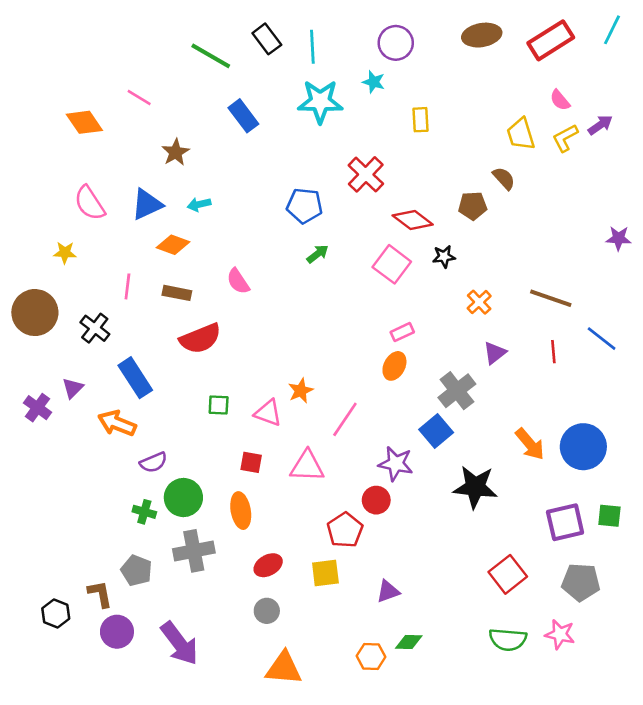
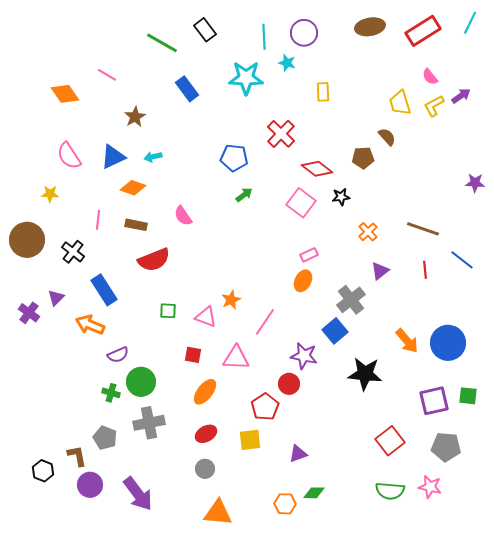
cyan line: (312, 47) -> (264, 37), moved
orange ellipse: (241, 511) -> (205, 392), moved, turned 48

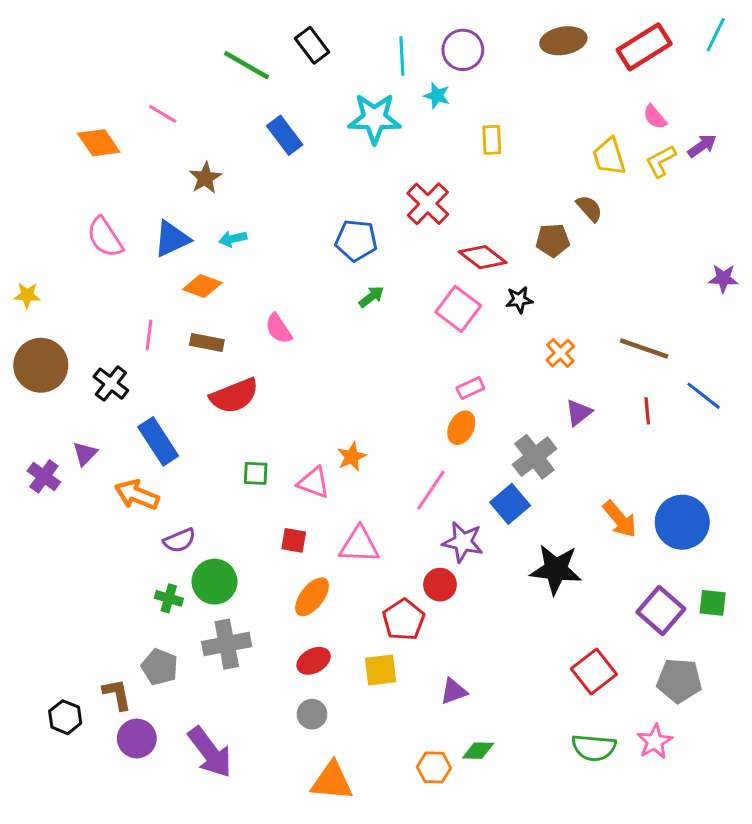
yellow star: (50, 194) -> (27, 295), moved
pink line: (265, 322) -> (431, 490), moved
purple square: (434, 401) -> (661, 611), turned -36
pink star: (430, 487) -> (655, 742), turned 30

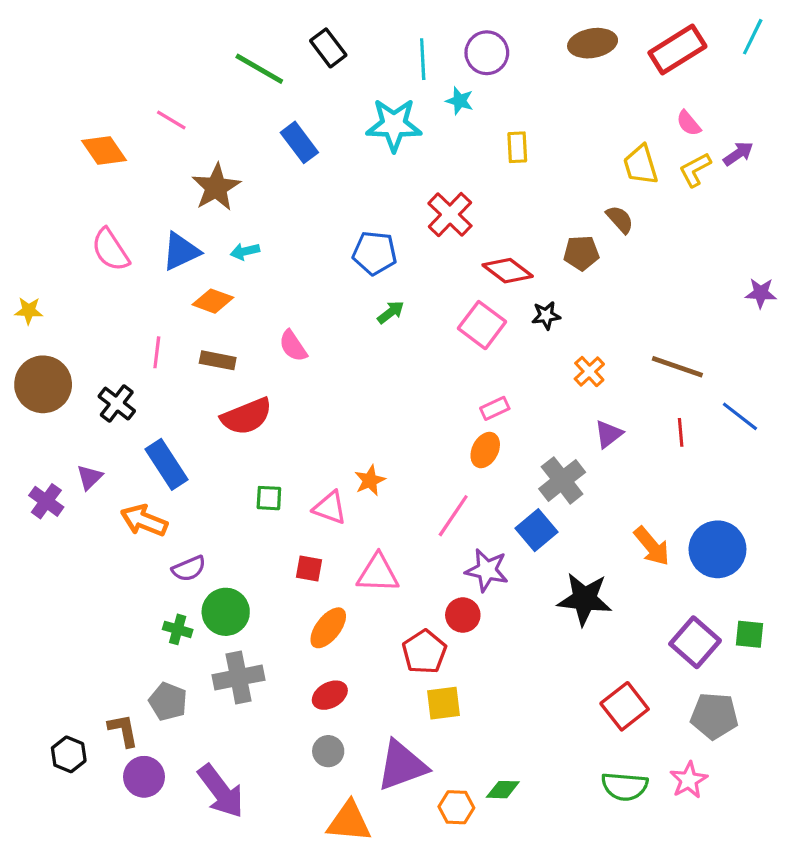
brown star: (205, 178) -> (216, 187), size x1.4
yellow square: (381, 670) -> (444, 703), moved
purple triangle: (454, 691) -> (402, 766), moved, size x1.8

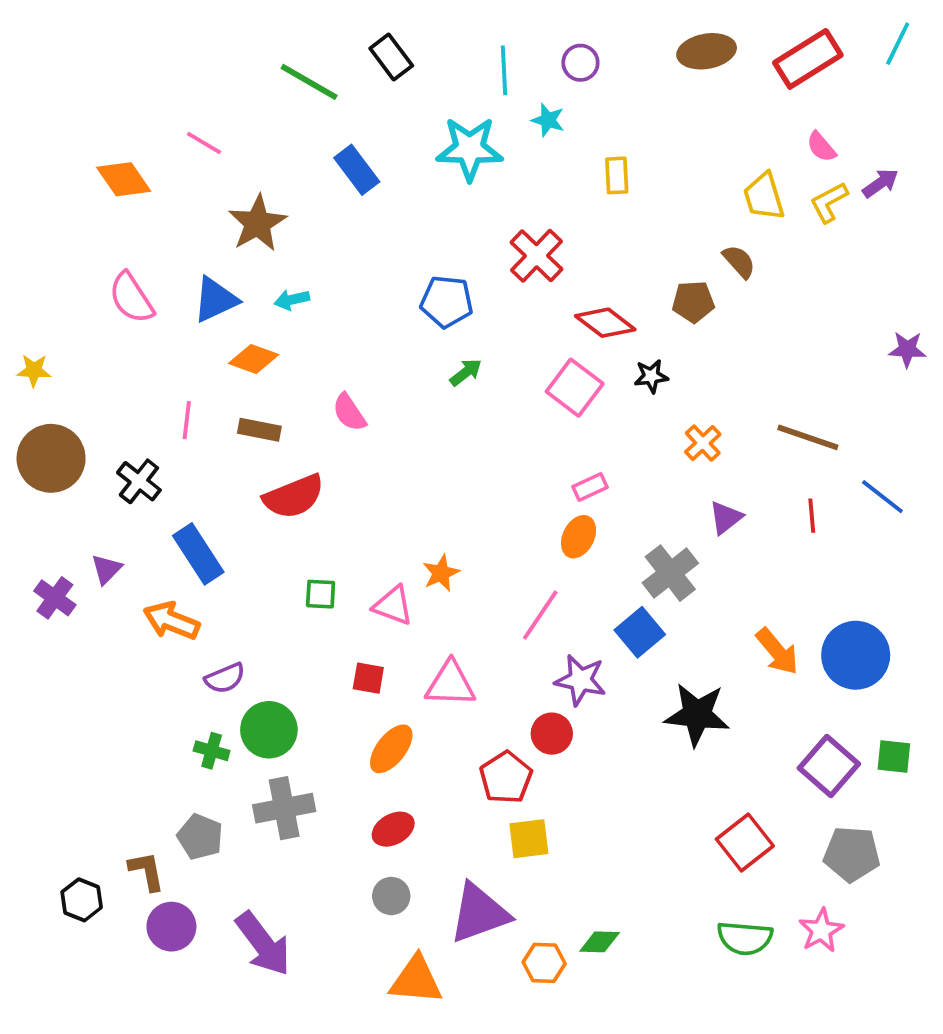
purple circle: (487, 53) -> (580, 63), size x0.7

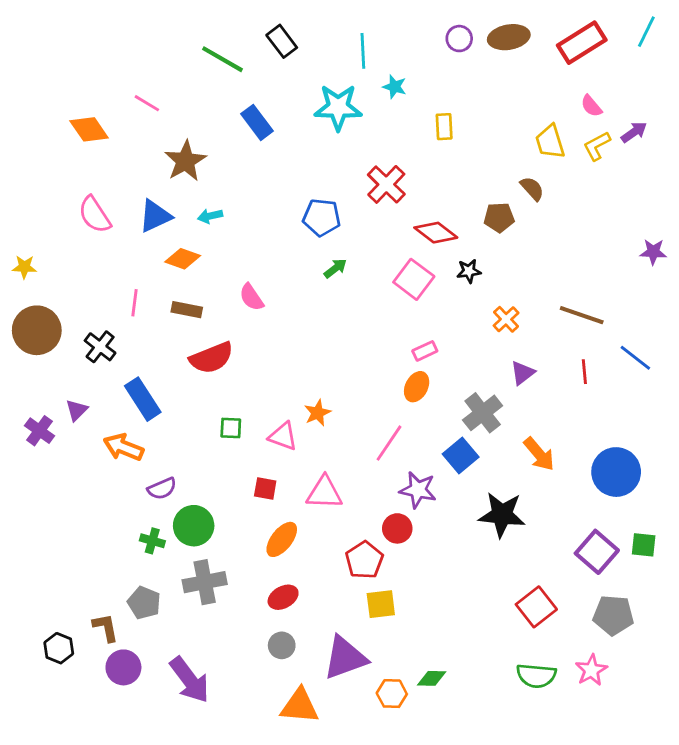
purple circle: (580, 63) -> (459, 39), moved
orange arrow: (777, 651) -> (539, 454), moved

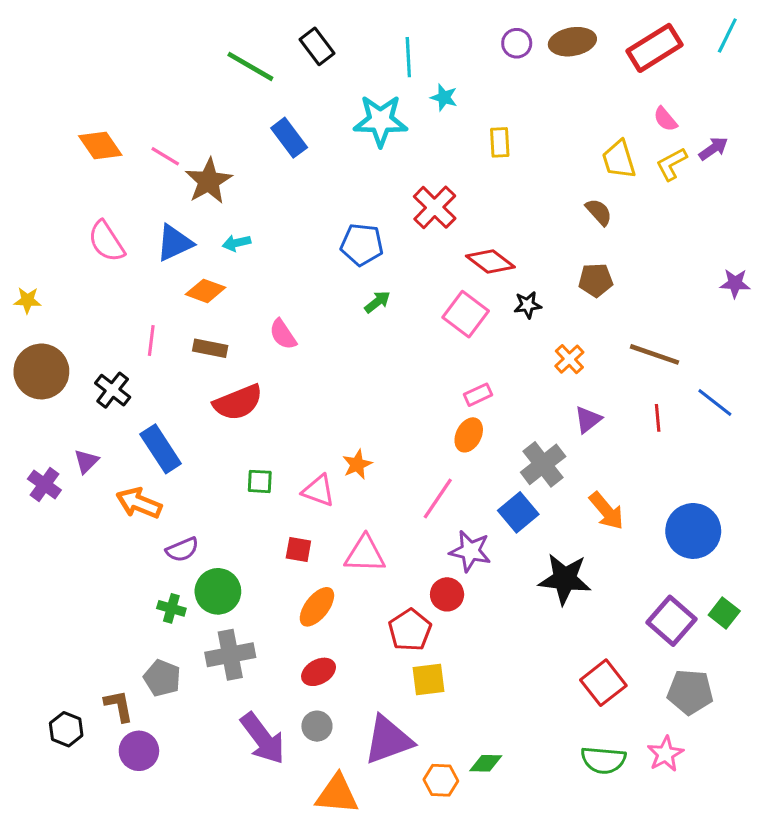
pink line: (147, 103) -> (165, 156), moved
brown pentagon: (499, 217) -> (596, 280), moved
green square: (644, 545) -> (724, 613), turned 32
purple arrow: (190, 680) -> (263, 738), moved

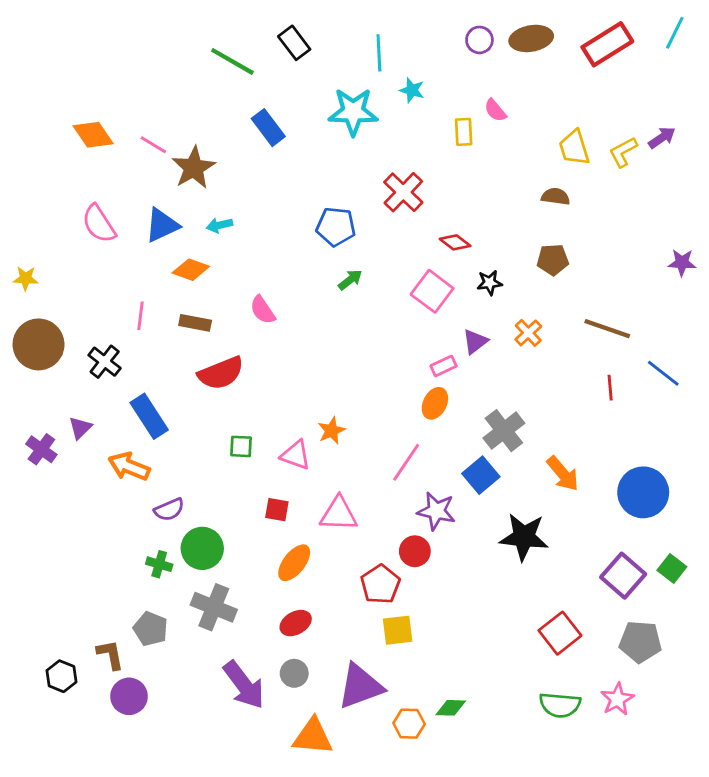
pink semicircle: (665, 119) -> (495, 110), moved
brown semicircle: (599, 212) -> (556, 196), turned -40
red diamond: (490, 262) -> (455, 242), size x0.7
purple triangle: (588, 419) -> (475, 342), moved
gray cross: (230, 655) -> (214, 607), turned 33

